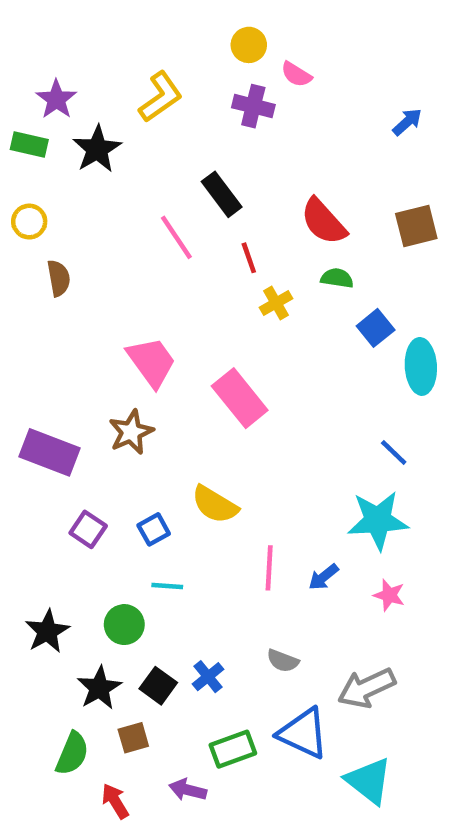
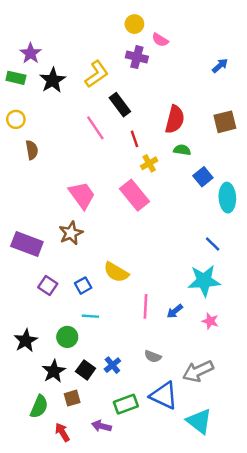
yellow L-shape: (160, 97) -> (97, 74), moved
red semicircle: (324, 222) -> (175, 119), turned -124
pink rectangle: (240, 398) -> (134, 195), moved

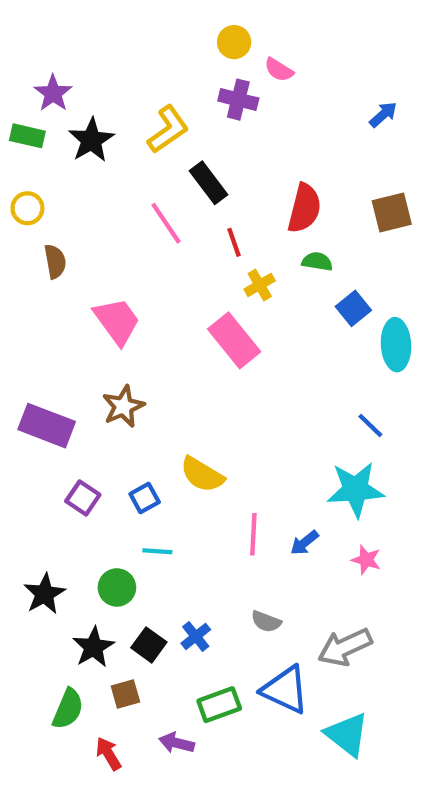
pink trapezoid: (82, 195) -> (117, 321), moved

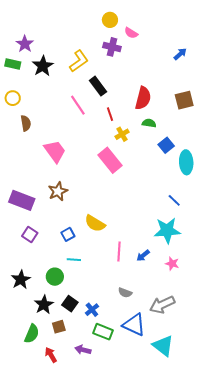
purple square: (83, 498) -> (30, 234), moved
blue cross: (196, 636) -> (92, 310), moved
green rectangle: (219, 705) -> (103, 332), turned 42

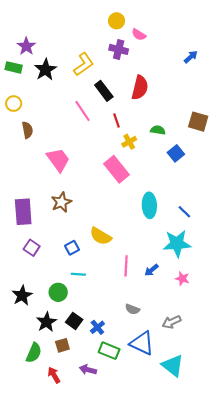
red semicircle: (143, 98) -> (140, 88), moved
brown square: (184, 100) -> (198, 122), moved, turned 30
cyan ellipse: (186, 162) -> (149, 205), moved
purple rectangle: (22, 200) -> (23, 212), turned 65
gray arrow: (162, 305) -> (172, 322), size x0.7

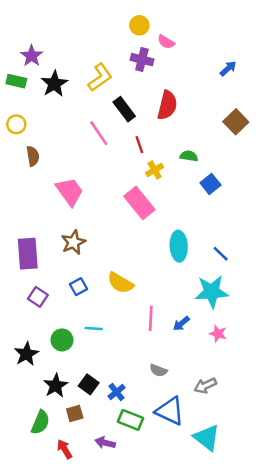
brown square: (198, 122) -> (236, 122), moved, turned 30
blue square: (72, 248) -> (78, 287), moved
green circle: (58, 292) -> (62, 340), moved

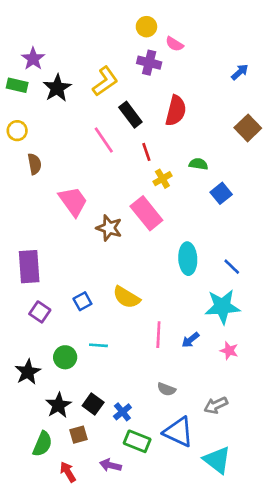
brown star: (73, 242) -> (109, 228), moved, turned -30

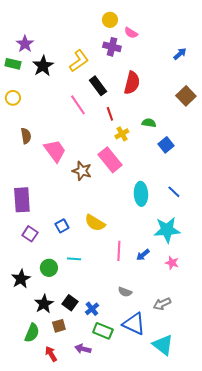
brown semicircle: (34, 164) -> (26, 136), moved
blue line: (232, 267) -> (174, 192), moved

